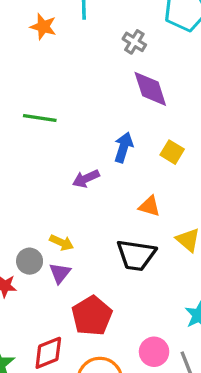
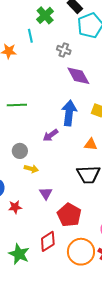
blue arrow: (124, 147) -> (69, 113), size x1.4
yellow arrow: (62, 243) -> (31, 169), moved
gray circle: (30, 261) -> (20, 151), moved

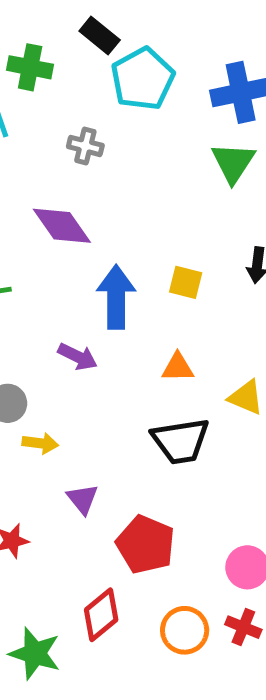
green cross: (45, 15) -> (30, 67), turned -30
purple diamond: (78, 76) -> (62, 226), moved
purple arrow: (51, 135) -> (78, 357), turned -112
orange circle: (81, 252) -> (185, 630), size x0.7

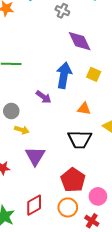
purple diamond: (62, 226) -> (80, 41), moved
purple triangle: (83, 499) -> (35, 156), size x1.5
red pentagon: (146, 544) -> (73, 180), moved
orange circle: (185, 630) -> (68, 207), moved

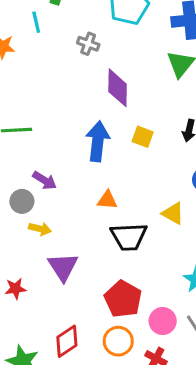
purple diamond: (80, 41) -> (118, 88), turned 30
purple arrow: (44, 97) -> (45, 180), moved
orange triangle: (84, 109) -> (107, 200), moved

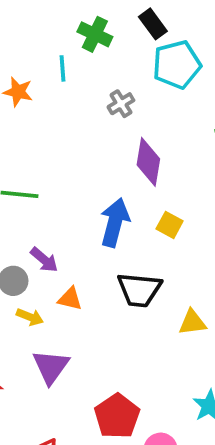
gray cross: (88, 44) -> (121, 104), turned 30
orange triangle: (107, 200) -> (70, 299), moved
yellow triangle: (173, 213) -> (192, 322), turned -45
black trapezoid: (129, 237) -> (139, 290), moved

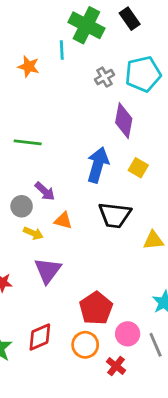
green cross: (95, 34) -> (86, 25), size x1.4
cyan pentagon: (177, 65) -> (143, 74), moved

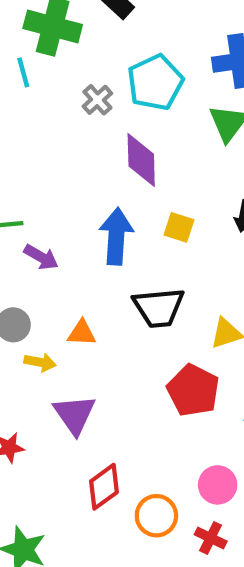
purple arrow: (45, 191) -> (41, 257), moved
red pentagon: (96, 308) -> (193, 390), moved
red diamond: (40, 337) -> (104, 487), moved

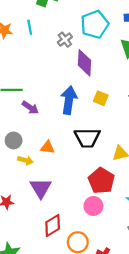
cyan line: (23, 72) -> (30, 27), moved
gray cross: (97, 100) -> (65, 40), moved
pink circle: (218, 485) -> (93, 206), moved

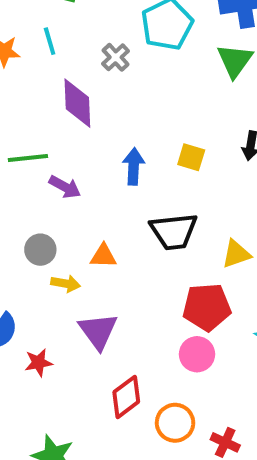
purple diamond: (85, 63) -> (77, 103), moved
blue arrow: (69, 100) -> (134, 167), size x0.7
red pentagon: (101, 181) -> (207, 307), turned -30

